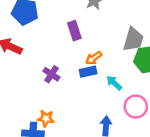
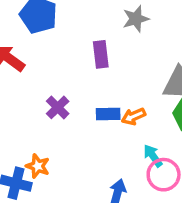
orange arrow: (94, 58) -> (134, 116), moved
cyan arrow: (114, 83) -> (153, 156), moved

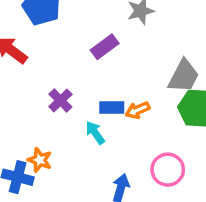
purple rectangle: (101, 54) -> (105, 47), turned 60
cyan arrow: (153, 156) -> (95, 133), moved

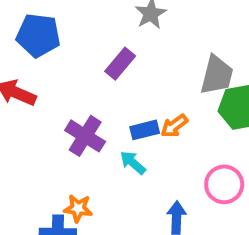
purple cross: (60, 100) -> (85, 136), size x1.4

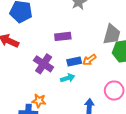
purple rectangle: (120, 64) -> (63, 36), moved, turned 42
cyan arrow: (133, 163) -> (68, 78), turned 120

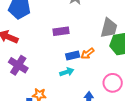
purple cross: (44, 64) -> (18, 65), moved

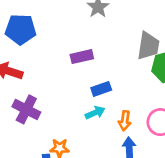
orange arrow: (88, 53) -> (125, 121), moved, turned -40

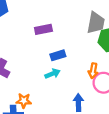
orange arrow: (125, 121) -> (93, 71), moved

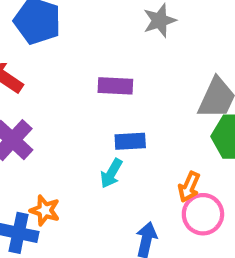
cyan arrow: (52, 74) -> (111, 173), turned 128

